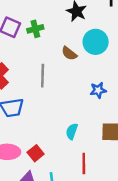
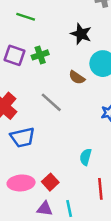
gray line: (43, 76) -> (51, 102), turned -45

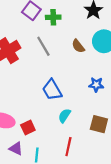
gray line: (51, 102) -> (43, 46), moved
blue trapezoid: (22, 137) -> (52, 90), moved, turned 55

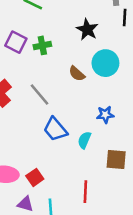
gray line: (43, 46) -> (40, 94), moved
cyan semicircle: (64, 116) -> (84, 140), moved

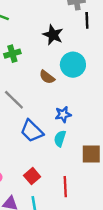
blue star: (105, 115) -> (63, 114), moved
red square: (35, 177) -> (32, 176), moved

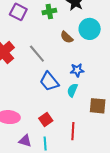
green cross: (12, 54) -> (49, 11), moved

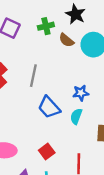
brown semicircle: (67, 37) -> (66, 40), moved
gray line: (37, 54) -> (33, 76), turned 54

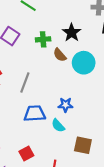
blue trapezoid: (49, 107) -> (35, 114), turned 120
cyan semicircle: (76, 116) -> (58, 126), turned -72

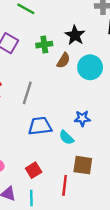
brown semicircle: (60, 55) -> (64, 60), turned -104
blue star: (65, 105) -> (82, 118), moved
brown square: (83, 145) -> (83, 165), moved

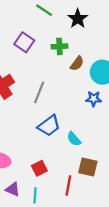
black star: (75, 35) -> (78, 19), moved
blue star: (82, 118) -> (94, 99), moved
blue trapezoid: (40, 126) -> (49, 126), turned 145

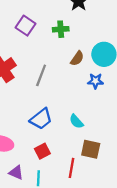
brown semicircle: (77, 63) -> (77, 58), moved
blue trapezoid: (49, 126) -> (41, 119), moved

